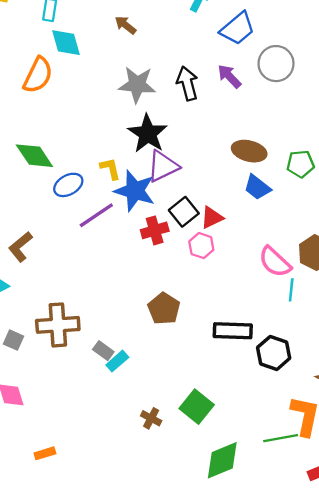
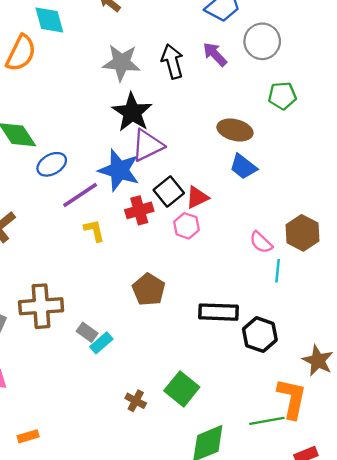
green pentagon: (301, 164) -> (282, 96), moved
yellow L-shape: (110, 169) -> (94, 231), moved
pink semicircle: (275, 262) -> (261, 242), size x0.7

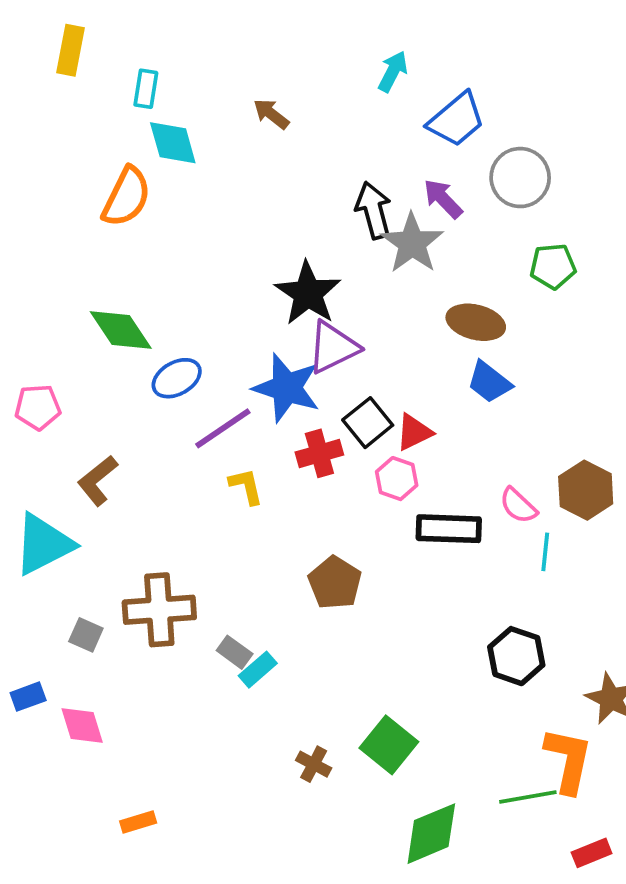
gray star: (121, 63) -> (412, 243), moved, turned 30
black rectangle: (218, 312) -> (449, 529), moved

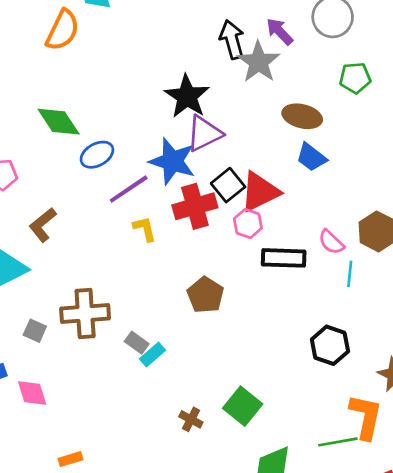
red triangle: (414, 432) -> (260, 192), size x1.6
red cross: (319, 453) -> (195, 206), size x1.4

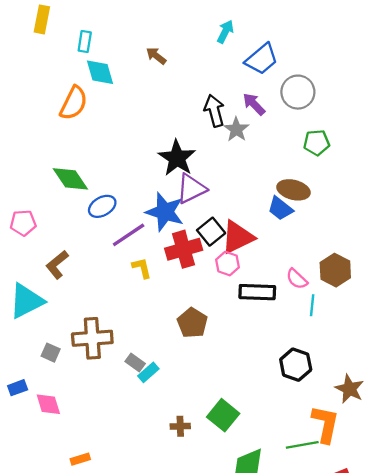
gray star: (258, 62) -> (236, 129), size x0.7
brown ellipse: (302, 116) -> (293, 190), moved
brown cross: (191, 419) -> (180, 426), turned -30

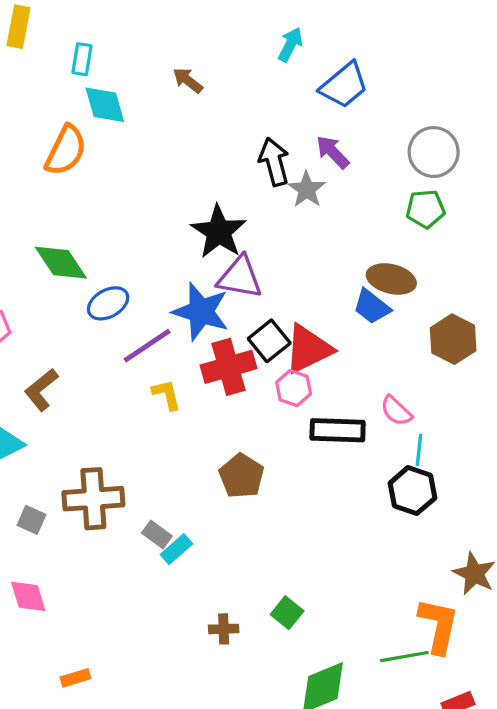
gray circle: (298, 92) -> (434, 152), moved
purple triangle: (191, 189) -> (240, 277), turned 36
brown hexagon: (335, 270) -> (453, 339), moved
black hexagon: (296, 365) -> (412, 491), moved
green square: (223, 415) -> (287, 613), size x0.7

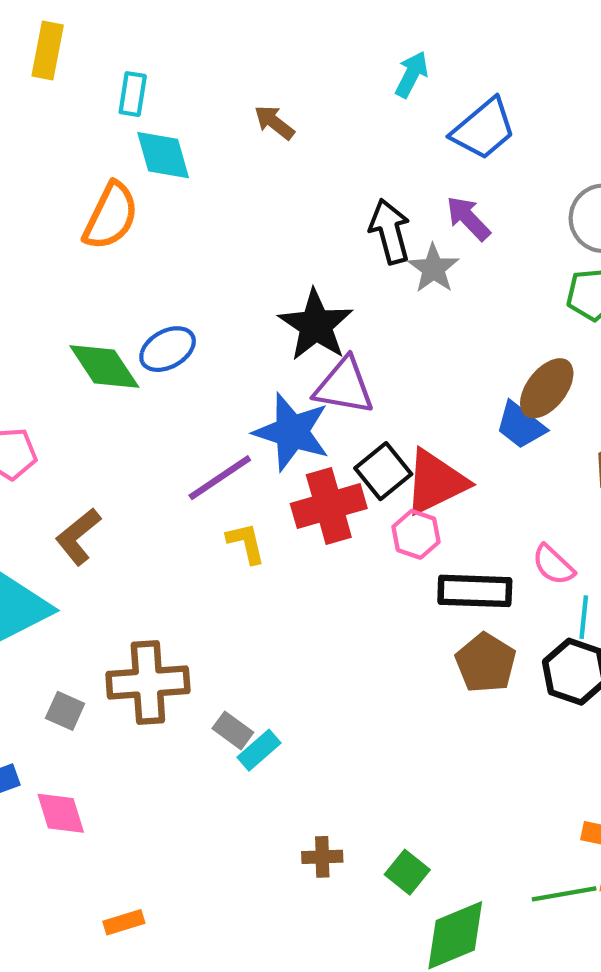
brown ellipse: (391, 279) -> (547, 388), turned -66
blue ellipse: (108, 303) -> (168, 349), moved
brown pentagon: (242, 476) -> (486, 663), moved
green square: (287, 613) -> (407, 872), moved

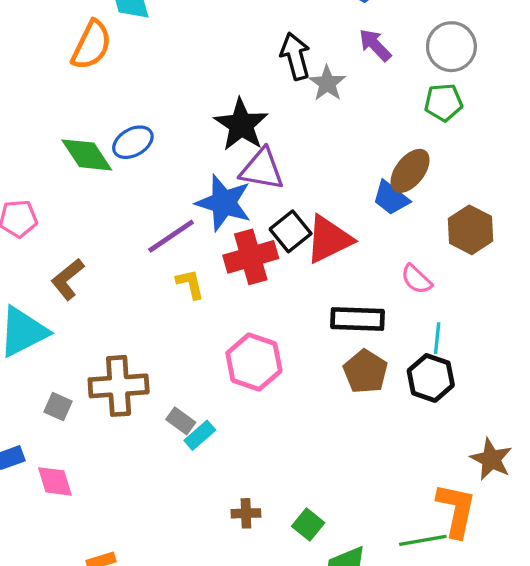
purple arrow: (468, 218) -> (375, 45), moved
pink hexagon: (416, 534) -> (254, 362), moved, size x1.6
pink semicircle: (553, 565) -> (416, 279), moved

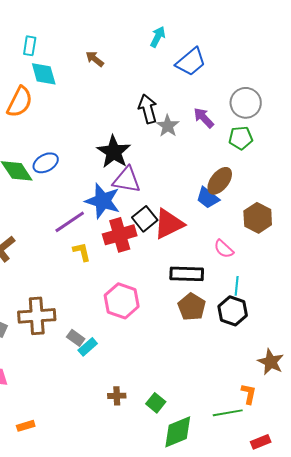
purple arrow: (375, 45) -> (204, 118), moved
orange L-shape: (456, 510) -> (249, 394), size x0.6

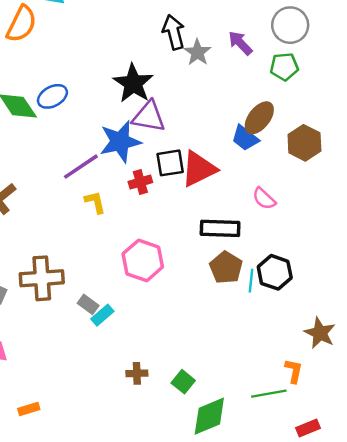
blue star: (103, 201) -> (120, 142), turned -30
brown hexagon: (258, 218) -> (304, 143), moved
black square: (145, 219) -> (170, 163), turned 30
red cross: (120, 235) -> (140, 182), size x0.6
cyan line: (237, 286) -> (251, 281), moved

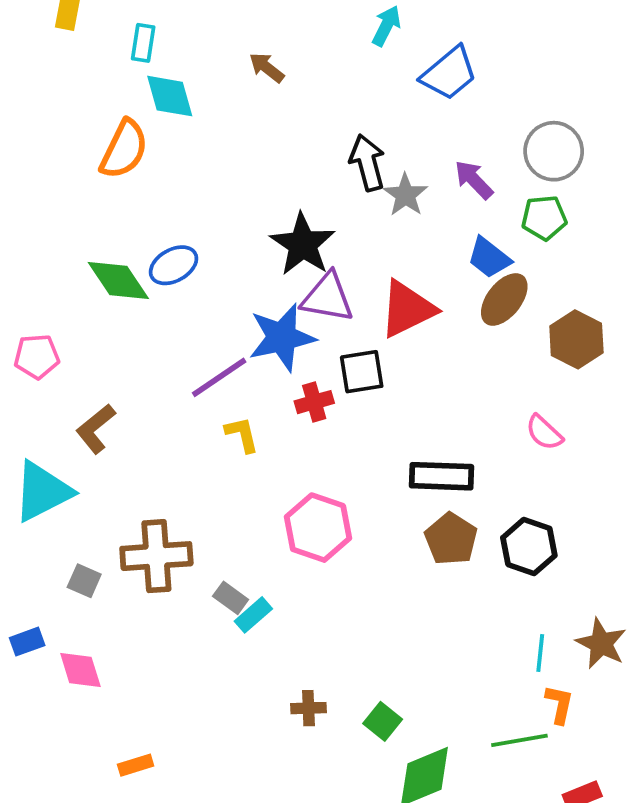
blue trapezoid: (245, 138) -> (489, 258), moved
red triangle: (199, 169) -> (407, 309), moved
pink semicircle: (264, 199) -> (544, 432), moved
cyan line: (251, 281) -> (540, 653), moved

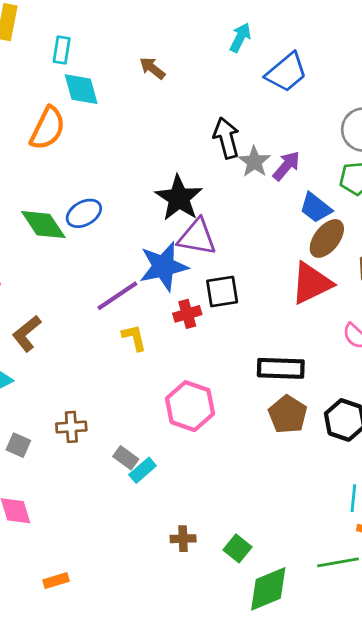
purple arrow: (474, 180) -> (286, 166), moved, turned 84
red triangle: (407, 309) -> (311, 283), moved
brown cross: (156, 556) -> (71, 427), size x0.6

